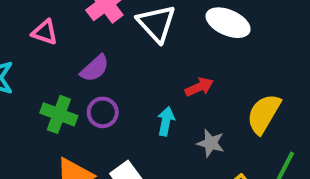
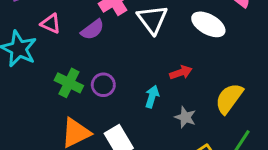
pink triangle: (45, 32) -> (51, 23), moved
purple semicircle: (95, 68) -> (92, 30), moved

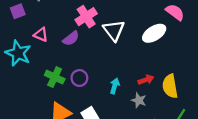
white ellipse: (208, 24) -> (154, 33), turned -60
red arrow: (181, 72) -> (146, 80), moved
yellow semicircle: (229, 98) -> (170, 86), turned -45

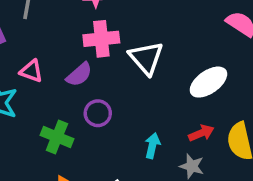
pink cross: (86, 17) -> (101, 39), turned 30
white ellipse: (154, 33) -> (208, 82), moved
purple circle: (79, 78) -> (98, 113), moved

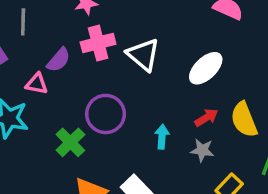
purple semicircle: (79, 75) -> (59, 60), moved
purple circle: (98, 113) -> (106, 114), size x1.5
green cross: (57, 137) -> (70, 142), turned 32

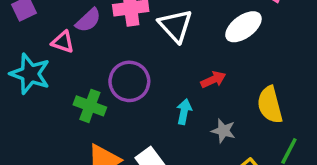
white ellipse: (206, 68) -> (243, 27), moved
red arrow: (206, 118) -> (213, 80), moved
green cross: (70, 142) -> (90, 106), turned -32

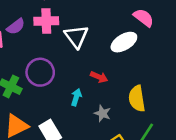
red arrow: (213, 80) -> (99, 77), turned 42

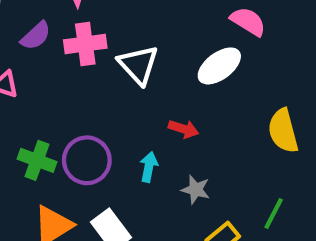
purple semicircle: (16, 26) -> (36, 36), moved
purple circle: (40, 72) -> (87, 160), moved
yellow semicircle: (137, 99) -> (283, 131), moved

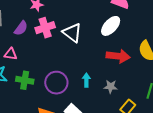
red arrow: (184, 129) -> (118, 56), moved, size x1.6
green cross: (37, 160) -> (25, 80), moved

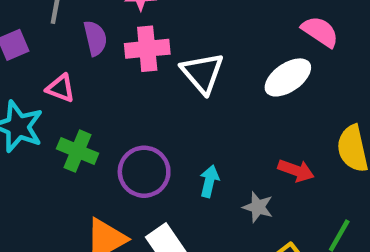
purple semicircle: (21, 28) -> (95, 38), turned -63
red arrow: (118, 56) -> (296, 170), moved, size x0.7

